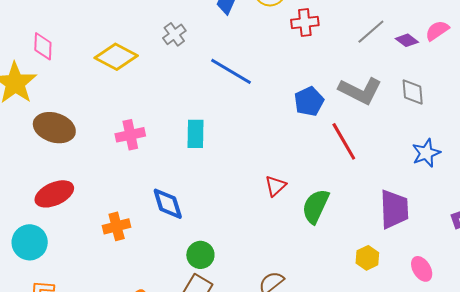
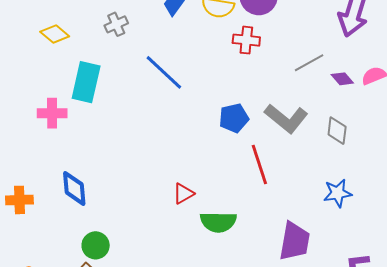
yellow diamond: (116, 57) -> (55, 34), size x0.7
cyan rectangle: (195, 134) -> (86, 82), moved, size x1.4
green semicircle: (316, 206) -> (218, 222), turned -126

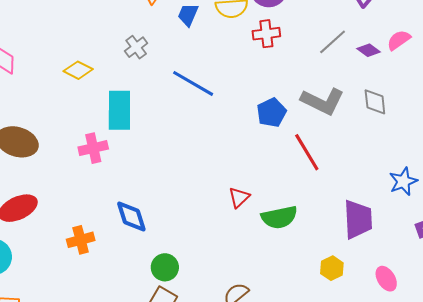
blue star: (338, 193) -> (403, 181), moved

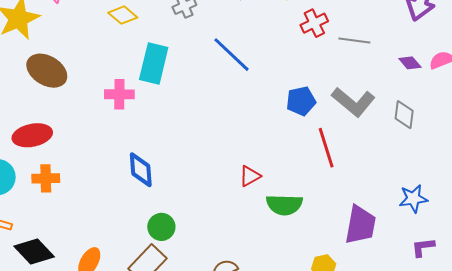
red cross: (266, 34) -> (314, 23), turned -32
gray line: (333, 42) -> (354, 41), moved, turned 36
orange cross: (81, 240) -> (46, 178), moved

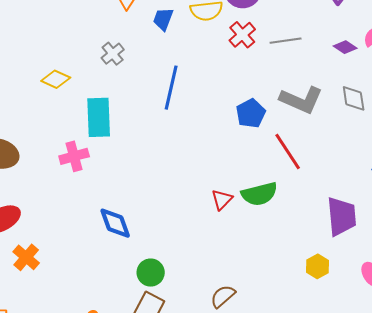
blue line: (231, 55) -> (171, 88), turned 75
orange cross: (46, 178) -> (26, 257), turned -32
green semicircle: (284, 205) -> (259, 194), moved

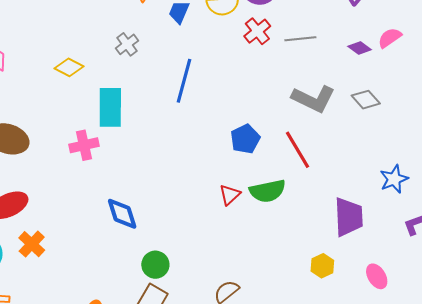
gray diamond: (354, 98) -> (366, 100), turned -36
blue pentagon: (251, 113) -> (245, 139), moved

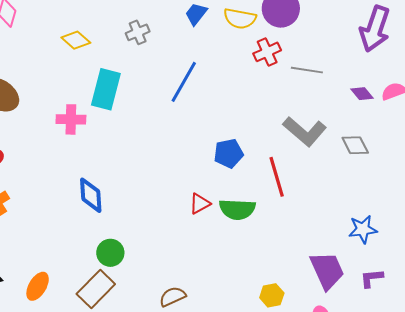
purple trapezoid: (349, 217) -> (327, 270), moved, turned -36

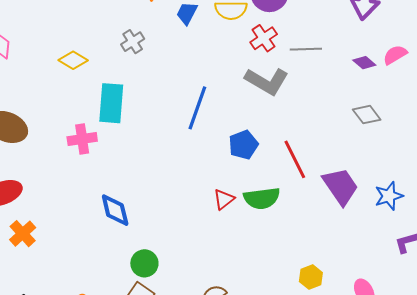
blue line: (184, 82) -> (197, 108), moved
gray L-shape: (305, 131) -> (267, 81), moved
purple trapezoid: (327, 270) -> (340, 186), moved

